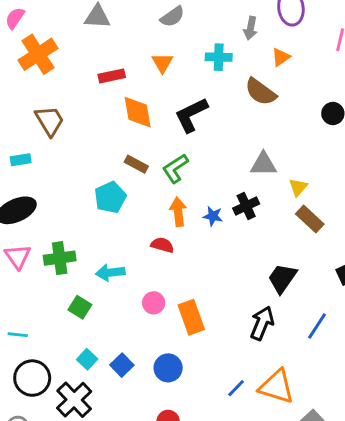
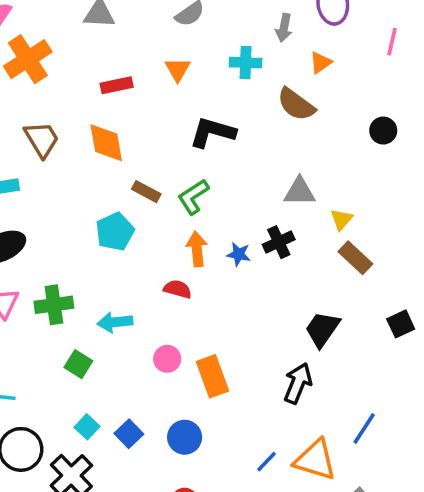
orange diamond: (138, 112) -> (106, 143), moved
black L-shape: (191, 115) -> (212, 132), turned 42
blue line: (317, 326) -> (364, 429), moved

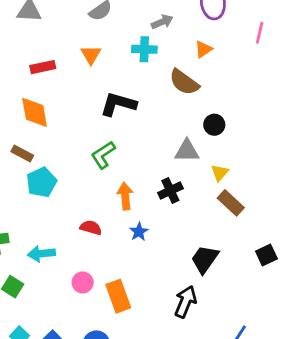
gray arrow: (284, 28) -> (162, 22), moved, turned -125
black circle: (383, 131) -> (214, 125), moved
brown rectangle: (146, 192) -> (22, 154), moved
orange arrow: (197, 249) -> (125, 196), moved
blue star: (239, 254) -> (139, 232), moved, turned 30

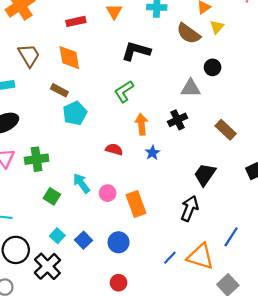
yellow triangle: (220, 173) -> (217, 27), moved
cyan arrow: (41, 254) -> (81, 183), moved, turned 60

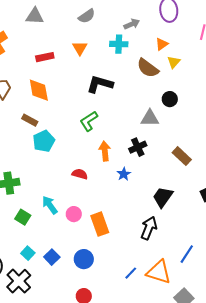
blue star: (152, 153) -> (124, 174), moved

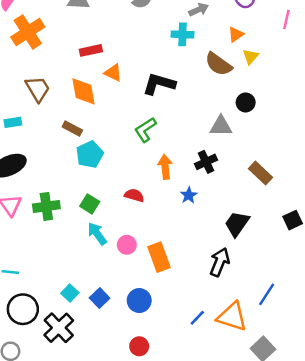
orange triangle: (80, 48) -> (113, 73), moved, turned -35
green square: (23, 217) -> (90, 204), moved

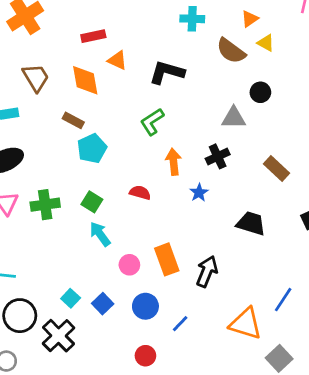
yellow triangle: (251, 57) -> (266, 43), turned -42
black trapezoid: (237, 224) -> (251, 223), turned 72
pink circle: (127, 245) -> (129, 265), moved
black arrow: (220, 262) -> (207, 271), moved
blue line: (197, 318) -> (180, 324), moved

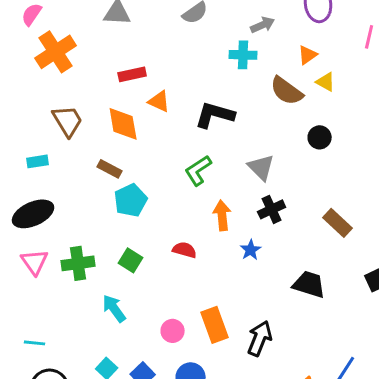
gray triangle: (234, 118) -> (261, 167), moved, turned 45
cyan arrow: (100, 234) -> (114, 308), moved

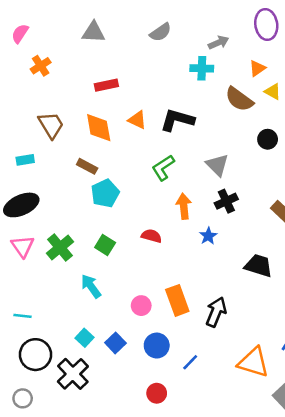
orange cross: (56, 52) -> (41, 66), size x0.6
orange triangle: (159, 101) -> (137, 120), moved
green cross: (78, 263) -> (60, 248), turned -32

